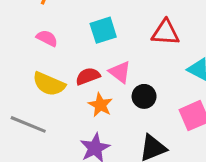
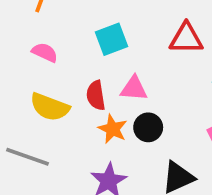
pink triangle: (120, 72) -> (134, 88), turned -30
red semicircle: (88, 76) -> (96, 95), turned -75
black circle: (144, 96) -> (148, 127), moved

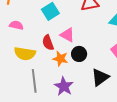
pink triangle: (134, 88) -> (67, 35), turned 35
gray line: (27, 157) -> (34, 81), moved, turned 75

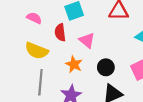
red semicircle: (48, 43) -> (60, 32), moved
black circle: (79, 54) -> (106, 67), moved

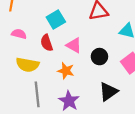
black circle: (106, 67) -> (99, 57), moved

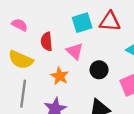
cyan square: (56, 19) -> (82, 23), moved

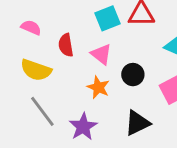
orange star: (60, 76) -> (98, 87), moved
gray line: (23, 94) -> (42, 111), turned -40

